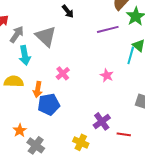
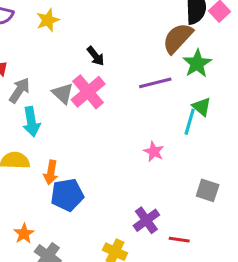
gray triangle: (46, 36) -> (63, 93), size x0.7
pink cross: (63, 73) -> (88, 92), moved, size x1.6

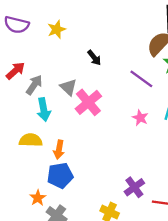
purple line: (155, 83) -> (141, 79), turned 50
pink cross: (88, 92) -> (88, 102), moved
pink star: (154, 152) -> (140, 118), moved
blue pentagon: (67, 195) -> (60, 175), moved

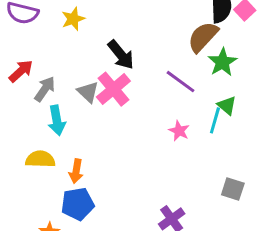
black arrow: (94, 58) -> (121, 55), size x1.5
pink cross: (88, 102) -> (113, 89), moved

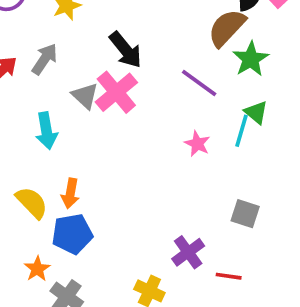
gray arrow: (45, 89) -> (45, 59), moved
yellow semicircle: (40, 159) -> (32, 203), moved, turned 44
gray square: (233, 189) -> (245, 214), moved

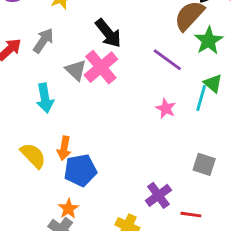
blue pentagon: (72, 234) -> (80, 170), moved
orange star: (37, 269) -> (68, 209), moved

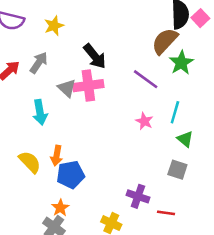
pink cross: (101, 67) -> (88, 86), turned 32
green triangle: (213, 83) -> (185, 139), moved
purple cross: (158, 195) -> (138, 196), turned -35

